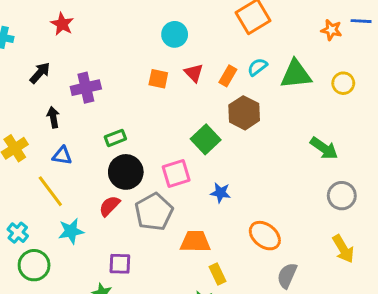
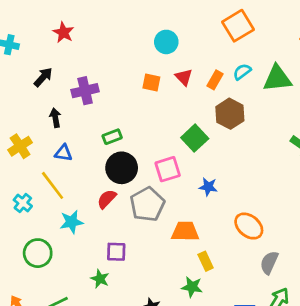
cyan cross: (18, 233) -> (23, 203), moved

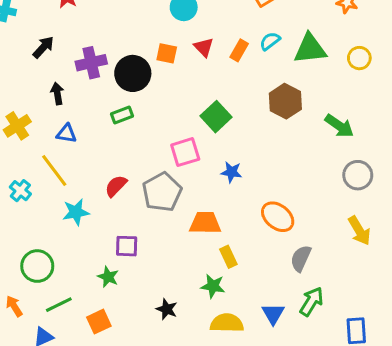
brown hexagon: (230, 114) -> (285, 101), moved
black circle: (122, 168) -> (133, 73), moved
green circle: (38, 253) -> (37, 266), moved

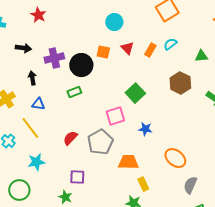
black arrow: (43, 47) -> (23, 48), turned 56
green triangle: (310, 49) -> (201, 56), moved, size x0.6
cyan star: (76, 212) -> (36, 162), moved

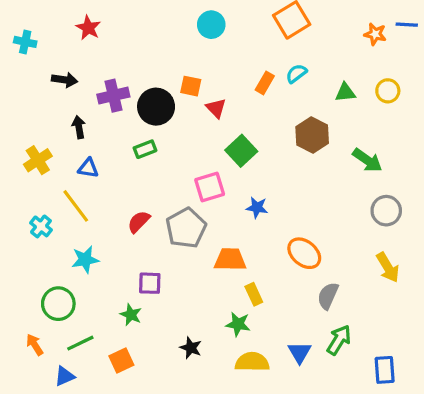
cyan circle: (114, 22) -> (211, 25), moved
red triangle: (127, 48) -> (216, 108), moved

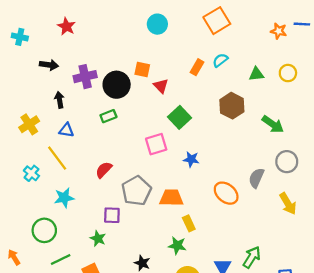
gray pentagon: (186, 228) -> (136, 191), moved
gray semicircle: (328, 296) -> (256, 178), moved
orange arrow: (35, 345) -> (14, 257), moved

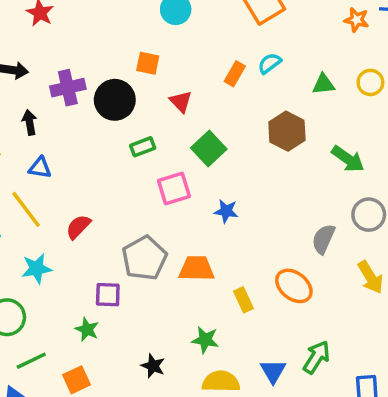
orange square: (142, 70) -> (148, 63), moved
green rectangle: (108, 116) -> (143, 147), moved
red semicircle: (104, 170) -> (78, 227), moved
orange ellipse: (226, 193) -> (294, 286), moved
yellow rectangle: (189, 223) -> (243, 300), moved

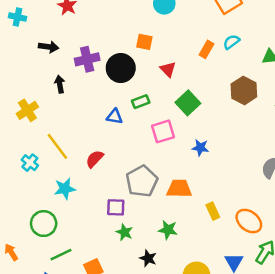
blue triangle: (40, 168) -> (114, 117), moved
orange ellipse: (294, 286) -> (249, 221), moved
green star: (87, 329) -> (124, 232), moved
green star: (205, 340) -> (168, 230), moved

